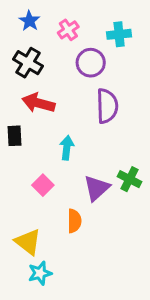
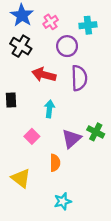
blue star: (29, 21) -> (22, 15), size x1.5
red arrow: (38, 103) -> (44, 75), moved
cyan star: (40, 273) -> (63, 201), moved

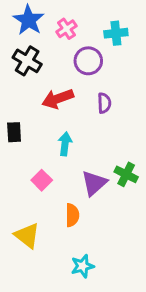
red arrow: (44, 75) -> (58, 99), turned -35
purple semicircle: (79, 78) -> (104, 103), size x0.6

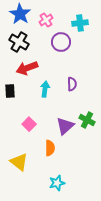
red arrow: (58, 99) -> (27, 68), moved
purple semicircle: (104, 103) -> (72, 84), moved
cyan arrow: (65, 144) -> (45, 89), moved

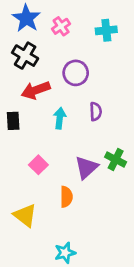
purple circle: (61, 42) -> (76, 73), moved
cyan star: (57, 183) -> (65, 253), moved

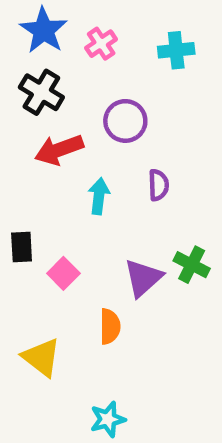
black rectangle: (13, 121) -> (22, 247), moved

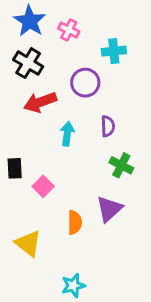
pink cross: (101, 44) -> (69, 30), turned -30
cyan cross: (176, 50) -> (114, 51), moved
green cross: (192, 265) -> (121, 165), moved
purple triangle: (143, 278) -> (109, 209), moved

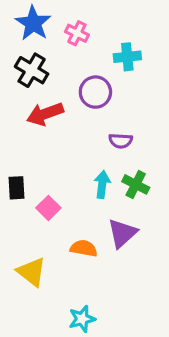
purple semicircle: (108, 126) -> (121, 141), turned 95
cyan arrow: (67, 134) -> (102, 184), moved
orange semicircle: (75, 222) -> (84, 248), turned -80

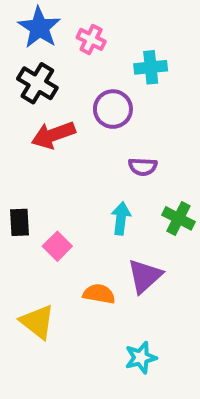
green cross: (136, 184) -> (179, 218), moved
cyan star: (82, 319) -> (141, 358), moved

